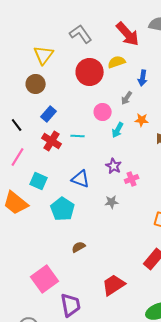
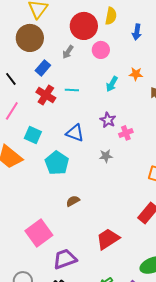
yellow semicircle: (117, 62) -> (111, 16), turned 120
brown circle: (36, 84) -> (30, 38), size x1.4
gray arrow: (127, 98) -> (68, 52), moved
pink circle: (103, 112) -> (101, 50), moved
purple trapezoid: (71, 305) -> (65, 259), turned -100

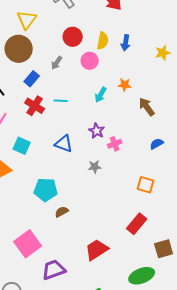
yellow semicircle: (111, 16) -> (103, 41), moved
red circle: (84, 26) -> (73, 37), size x0.7
cyan pentagon: (57, 163) -> (46, 190), moved, turned -30

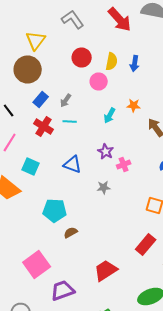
gray arrow: (57, 63) -> (66, 100), moved

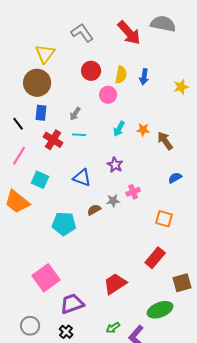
blue rectangle: (41, 100) -> (41, 113), moved, turned -35
orange star: (134, 106) -> (143, 130), moved
pink cross: (124, 164) -> (133, 192), moved
brown semicircle: (71, 232) -> (94, 210), moved

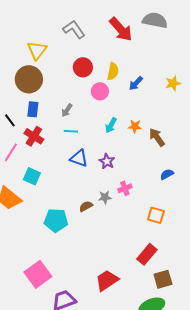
blue arrow: (144, 77) -> (136, 83), moved, turned 35
red cross: (53, 140) -> (34, 136), moved
blue triangle: (82, 178) -> (79, 158), moved
brown square: (182, 283) -> (163, 279), moved

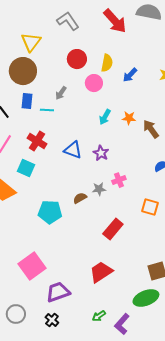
gray arrow: (67, 110) -> (61, 93), moved
cyan line: (71, 131) -> (47, 110), moved
red cross: (34, 136) -> (37, 141), moved
red rectangle: (147, 254) -> (113, 229), moved

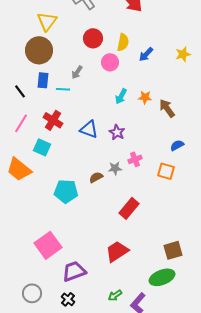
orange square: (150, 207) -> (166, 171), moved

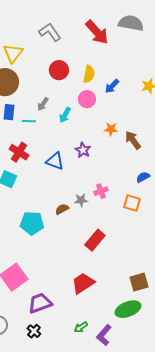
pink circle: (110, 62) -> (87, 99), moved
cyan arrow: (121, 96) -> (65, 115), moved
purple star: (117, 132) -> (83, 150), moved

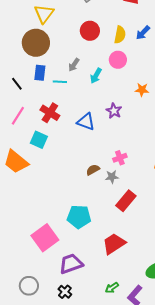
blue arrow: (112, 86) -> (143, 33), moved
pink cross: (101, 191) -> (120, 158), moved
gray star: (81, 200) -> (112, 177), moved
cyan pentagon: (32, 223) -> (79, 217), moved

